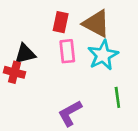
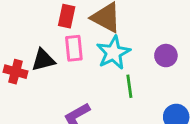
black triangle: (25, 54) -> (43, 60), moved
green line: (117, 97) -> (129, 86), moved

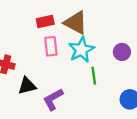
red rectangle: (67, 16) -> (45, 21), turned 66
black triangle: (43, 60) -> (27, 86), moved

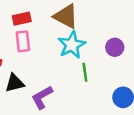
red rectangle: (45, 21) -> (22, 19), moved
pink rectangle: (51, 46) -> (23, 41), moved

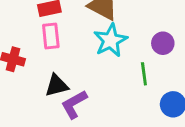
green line: (85, 72) -> (144, 74), moved
black triangle: (15, 83) -> (57, 85), moved

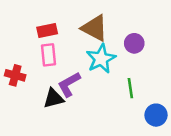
purple circle: (163, 43) -> (134, 43), moved
purple L-shape: (74, 104) -> (69, 84), moved

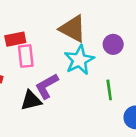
red rectangle: (47, 31) -> (15, 39), moved

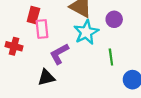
red rectangle: (15, 39) -> (33, 15), turned -63
black triangle: (31, 100) -> (46, 77), moved

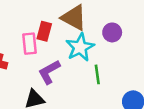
red rectangle: (33, 15) -> (44, 31), moved
green line: (111, 57) -> (97, 74), moved

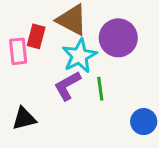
purple circle: (112, 32) -> (118, 38), size x1.6
purple L-shape: (49, 72) -> (67, 86), moved

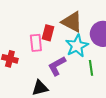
purple L-shape: (67, 86) -> (57, 66), moved

